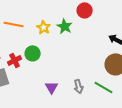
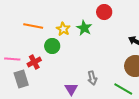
green circle: (33, 53) -> (52, 46), moved
gray arrow: (79, 86) -> (92, 78), moved

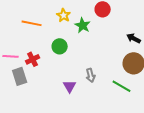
yellow star: (63, 29) -> (64, 15), moved
green circle: (52, 46) -> (60, 46), moved

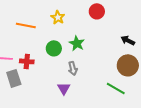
green star: (83, 25) -> (77, 43), moved
red cross: (33, 59) -> (27, 61), turned 32
gray arrow: (91, 75) -> (73, 68), moved

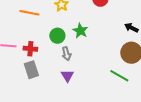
gray arrow: (73, 68) -> (66, 54), moved
gray rectangle: (14, 78) -> (31, 70), moved

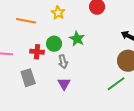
red cross: (30, 49) -> (37, 52), moved
green line: (119, 76) -> (116, 84), turned -66

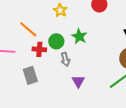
orange line: (26, 21) -> (28, 29), moved, turned 30
purple triangle: (64, 84) -> (78, 81), moved

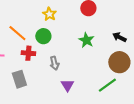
green star: (79, 36) -> (86, 40), moved
green circle: (56, 41) -> (43, 36), moved

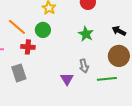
gray arrow: (54, 63) -> (84, 66), moved
green line: (107, 85) -> (107, 79), turned 30

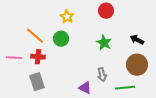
red cross: (28, 47) -> (38, 57), moved
purple triangle: (67, 79) -> (85, 88), turned -32

